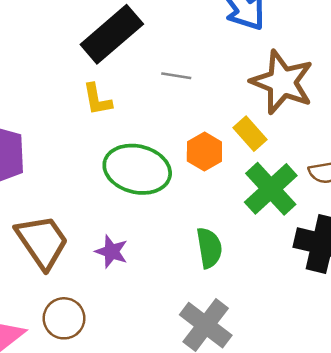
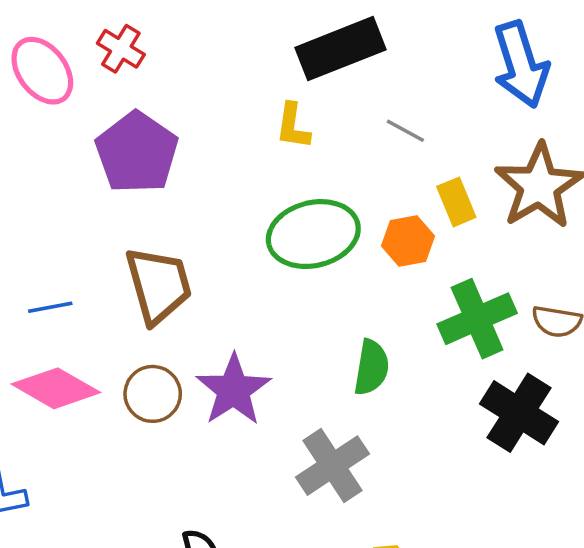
yellow rectangle: (250, 134) -> (456, 202), moved
green ellipse: (137, 169) -> (313, 234), turned -46
purple star: (111, 252) -> (233, 390), moved, size x1.6

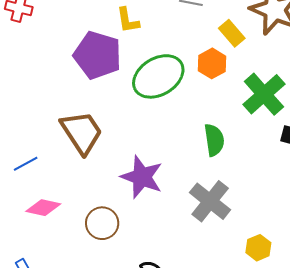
purple pentagon: (137, 153) -> (98, 55), moved
pink diamond: (56, 388) -> (43, 208), size x0.7
brown circle: (153, 394) -> (102, 223), moved

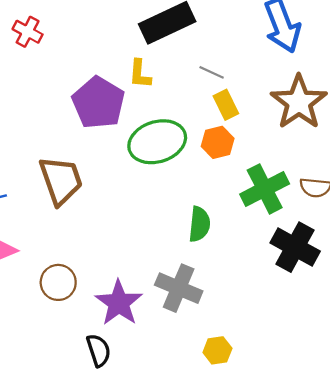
yellow rectangle: (232, 33) -> (226, 105), moved
purple star: (142, 177) -> (119, 303), moved
gray cross: (210, 201) -> (179, 288), turned -30

